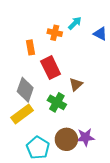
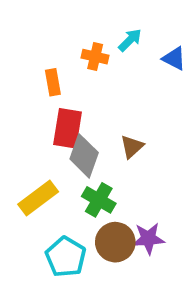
red rectangle: (51, 68) -> (68, 128), moved, turned 35
gray diamond: (25, 90) -> (84, 156), moved
green cross: (57, 102) -> (99, 200), moved

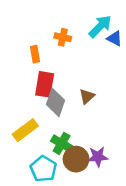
cyan arrow: (130, 40) -> (100, 26), moved, size x1.5
green cross: (99, 200) -> (62, 143), moved

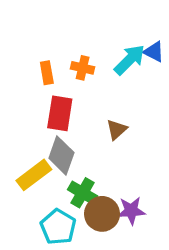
cyan arrow: (100, 26) -> (130, 60), moved
orange cross: (63, 37) -> (83, 68), moved
gray diamond: (55, 102) -> (61, 155), moved

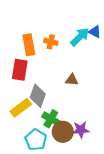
orange rectangle: (47, 73) -> (29, 45), size x1.5
red rectangle: (60, 113) -> (20, 70), moved
brown triangle: (117, 130) -> (72, 80), turned 48

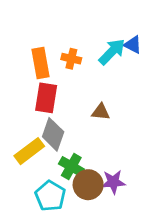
red rectangle: (20, 70) -> (46, 98), moved

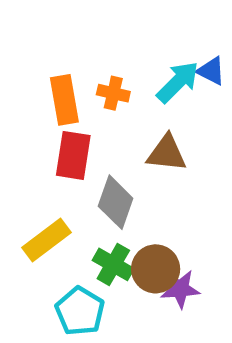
brown triangle: (101, 112) -> (167, 153), moved, size x1.4
gray diamond: (53, 134) -> (116, 202), moved
brown circle: (88, 185) -> (156, 269), moved

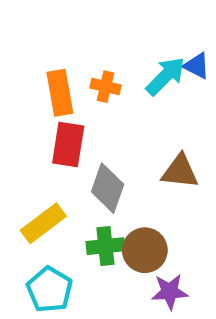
brown triangle: (167, 153) -> (180, 171), moved
green cross: (113, 264) -> (105, 246), turned -36
purple star: (180, 289) -> (170, 292), moved
cyan pentagon: (80, 311) -> (50, 290), moved

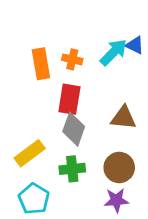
red rectangle: (68, 145) -> (69, 99), moved
brown circle: (145, 250) -> (119, 167), moved

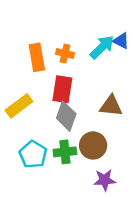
yellow rectangle: (30, 153) -> (19, 106), moved
brown circle: (119, 167) -> (93, 145), moved
cyan pentagon: (34, 199) -> (33, 154), moved

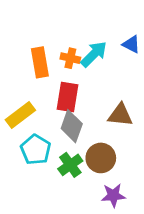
cyan arrow: (102, 47) -> (94, 54), moved
green cross: (65, 152) -> (70, 165), turned -30
cyan pentagon: (33, 154) -> (36, 150), moved

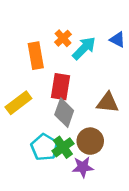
orange cross: (70, 58) -> (63, 38), moved, turned 35
cyan pentagon: (36, 150) -> (44, 147), moved
purple star: (113, 195) -> (83, 167), moved

